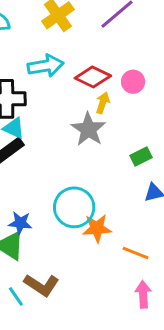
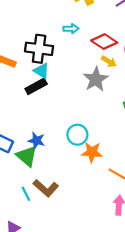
cyan arrow: (46, 66) -> (71, 29), size x0.6
yellow arrow: (103, 103) -> (109, 61), turned 96
cyan circle: (74, 207) -> (77, 135), size x0.7

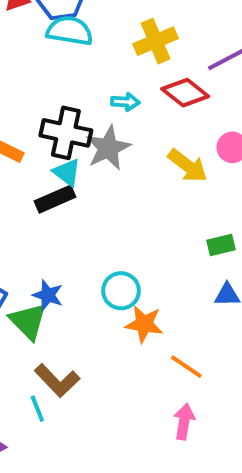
red diamond: (104, 42) -> (185, 93), moved
yellow arrow: (109, 61) -> (188, 166), size x1.5
gray star: (96, 79) -> (108, 148), moved
cyan line: (26, 194) -> (37, 409), moved

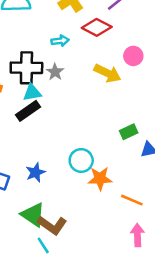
gray star: (108, 148) -> (55, 72), size x0.6
cyan triangle: (67, 172) -> (32, 93), turned -36
green rectangle: (221, 245) -> (129, 132), moved
blue star: (48, 295) -> (35, 172), turned -30
green triangle: (28, 321) -> (33, 215), moved

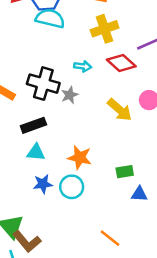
cyan triangle: (32, 93) -> (36, 152), moved
blue star: (35, 172) -> (43, 184), moved
orange star: (100, 179) -> (80, 157), moved

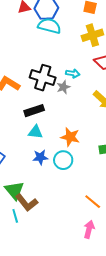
cyan arrow: (83, 66) -> (73, 73), moved

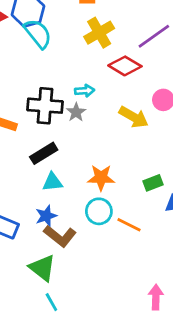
cyan semicircle: (49, 26) -> (38, 34), turned 50
blue star: (40, 157) -> (46, 216), moved
orange line: (93, 202) -> (129, 225), moved
brown L-shape: (27, 203) -> (60, 236), moved

